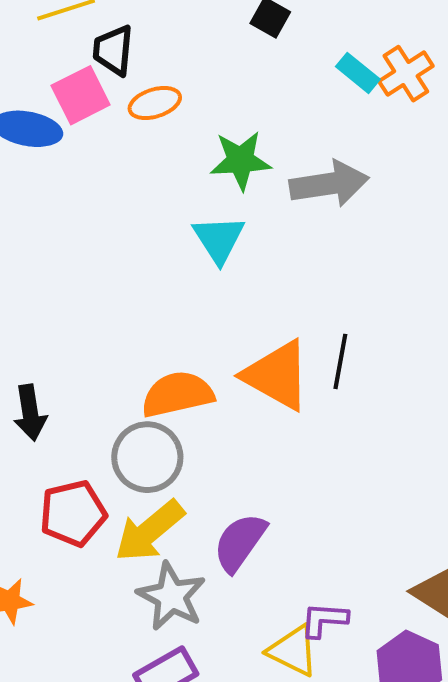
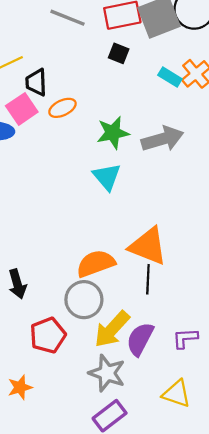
black line: (340, 361) -> (148, 279), moved
yellow arrow: (150, 531) -> (112, 329), moved
purple L-shape: (324, 620) -> (185, 338), moved

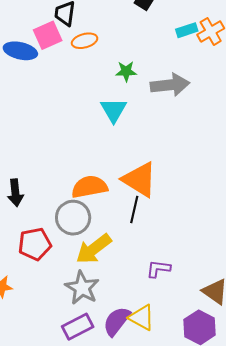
cyan rectangle: (170, 77) -> (187, 30), turned -60
green star: (113, 133) -> (126, 71), size x0.7
purple semicircle: (140, 339) -> (117, 321), moved

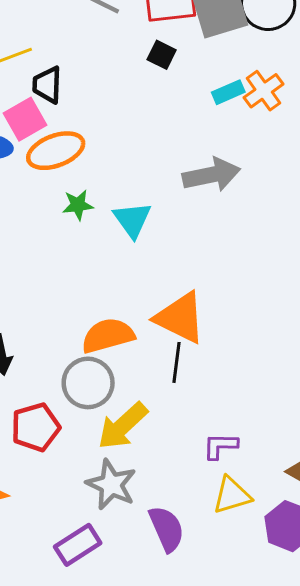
orange ellipse: (85, 41) -> (56, 151), moved, size x1.5
green star: (126, 71) -> (78, 205), moved
yellow triangle: (142, 318) -> (232, 495), moved, turned -40
purple semicircle: (117, 321) -> (167, 529), turned 124
purple rectangle: (78, 327) -> (78, 545), moved

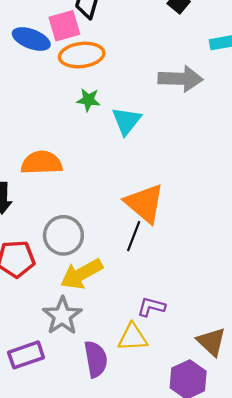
gray arrow: (211, 175) -> (180, 79), moved
orange semicircle: (108, 336) -> (42, 163), moved
yellow triangle: (232, 495) -> (133, 337), moved

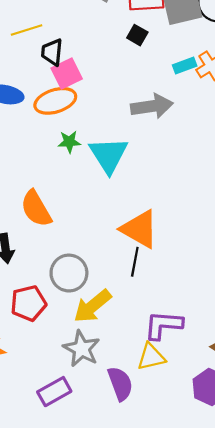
pink square: (64, 26) -> (67, 74), moved
cyan triangle: (127, 121) -> (109, 155), size x1.4
orange semicircle: (42, 163) -> (36, 209), turned -108
purple L-shape: (151, 307) -> (163, 325), size x1.5

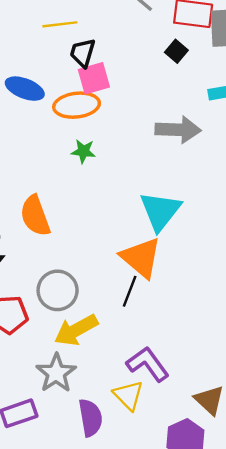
cyan triangle: (109, 155) -> (160, 211), moved
purple L-shape: (163, 325) -> (148, 364), turned 39
yellow triangle: (151, 357) -> (128, 395), turned 48

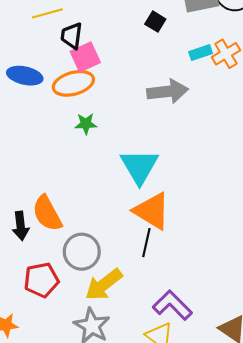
cyan triangle: (160, 211) -> (139, 166), moved
orange semicircle: (35, 216) -> (47, 213), moved

